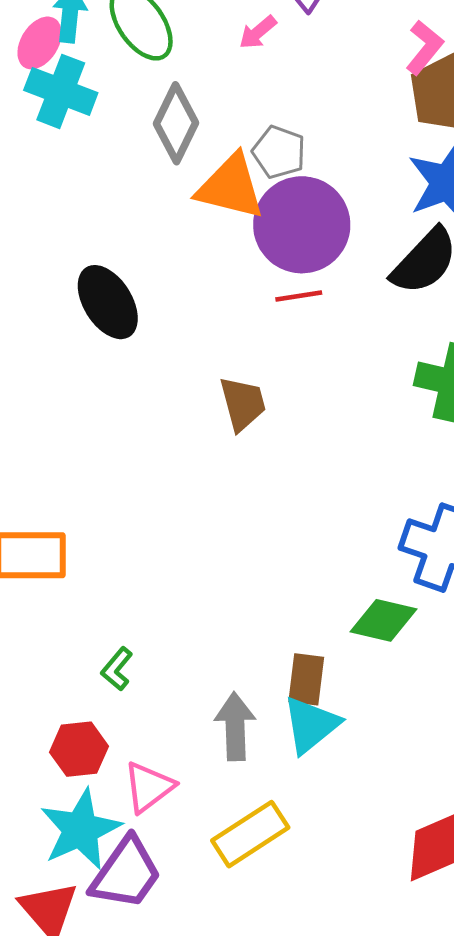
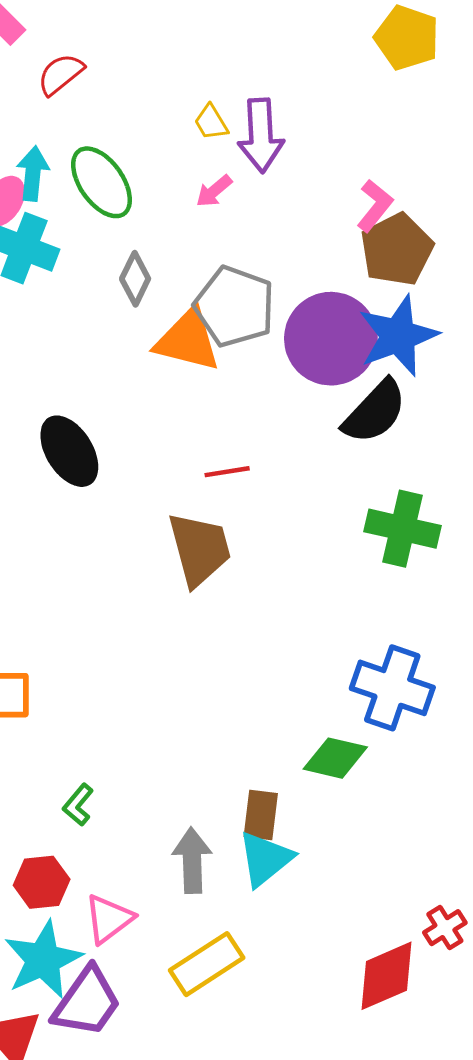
gray diamond: (176, 123) -> (135, 279), size x0.7
gray pentagon: (279, 152) -> (234, 307), size x1.6
purple circle: (302, 225) -> (331, 339), moved
red line: (299, 296) -> (227, 472), moved
brown trapezoid: (243, 404) -> (199, 549), size x1.4

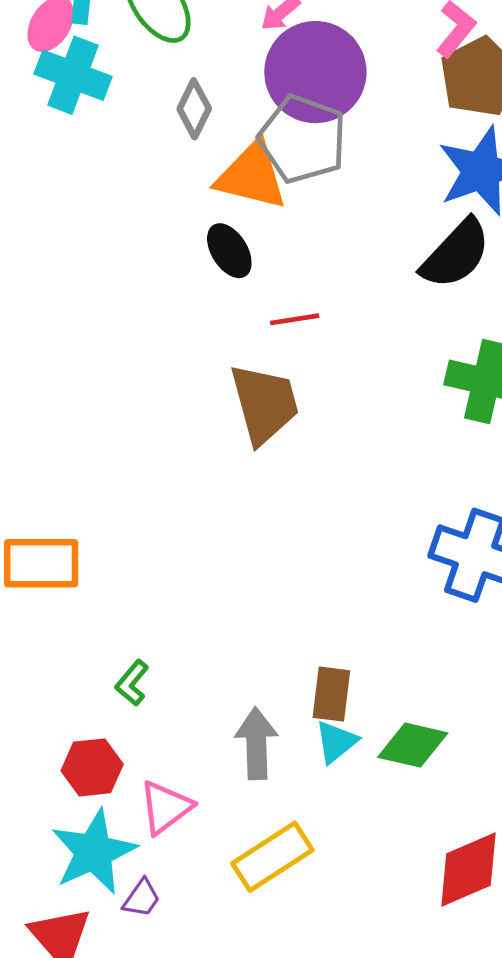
purple circle: (331, 339) -> (315, 72), moved
black ellipse: (69, 451) -> (229, 251), moved, size x0.7
green diamond: (335, 758) -> (413, 745), moved
cyan triangle: (265, 859) -> (336, 742), size x0.7
purple trapezoid: (87, 1002) -> (142, 898), size x0.5

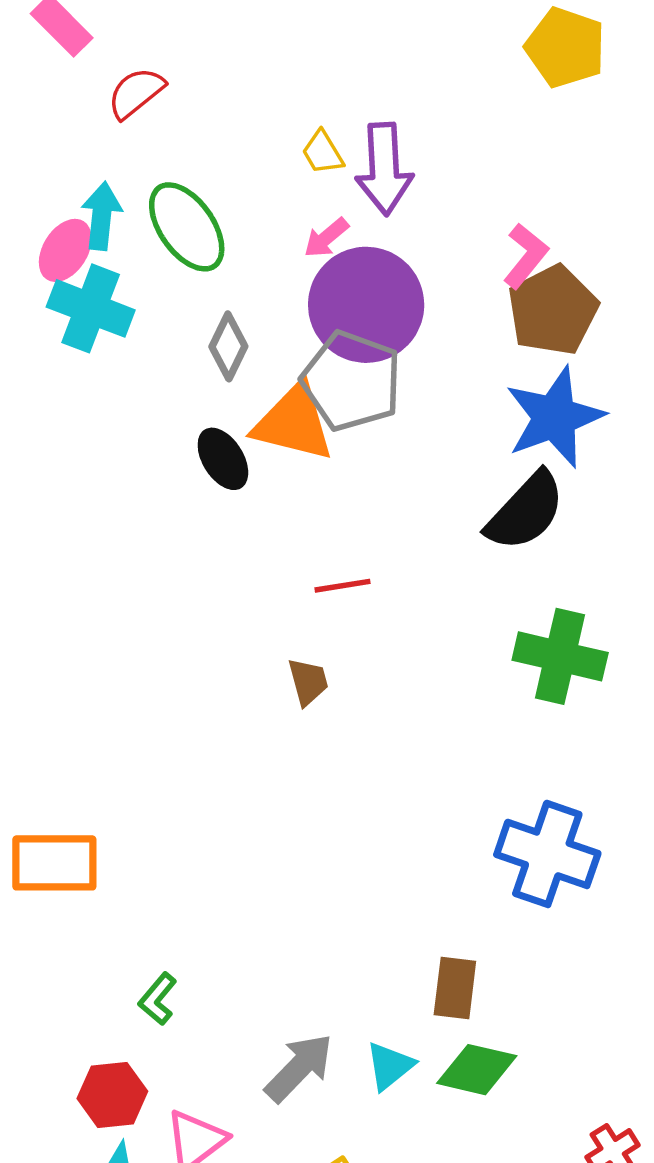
black ellipse: (229, 251) -> (223, 459), moved
brown trapezoid: (264, 404) -> (308, 682), size x0.5
brown rectangle: (331, 694) -> (455, 988), moved
gray arrow: (256, 743) -> (299, 1068), turned 46

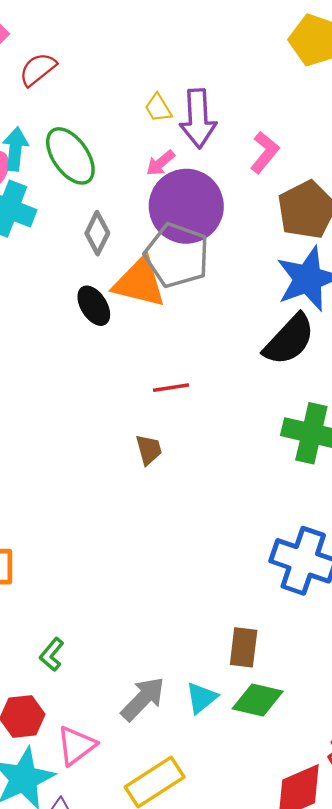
pink L-shape: (526, 256) -> (265, 152), moved

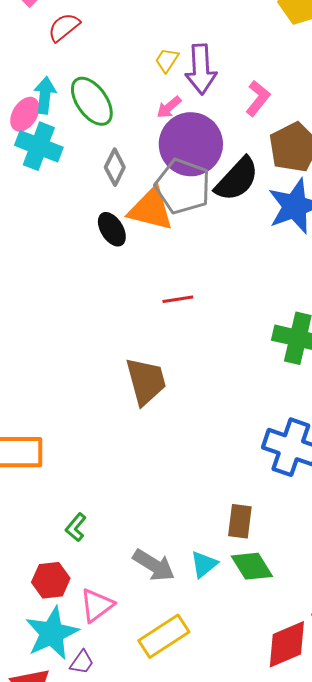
yellow trapezoid: (158, 108) -> (167, 60), turned 64
black semicircle: (289, 340) -> (237, 179), moved
brown trapezoid: (149, 450) -> (146, 381), moved, size x1.8
gray arrow: (143, 699) -> (154, 565), turned 78
green diamond: (258, 700) -> (252, 566), turned 45

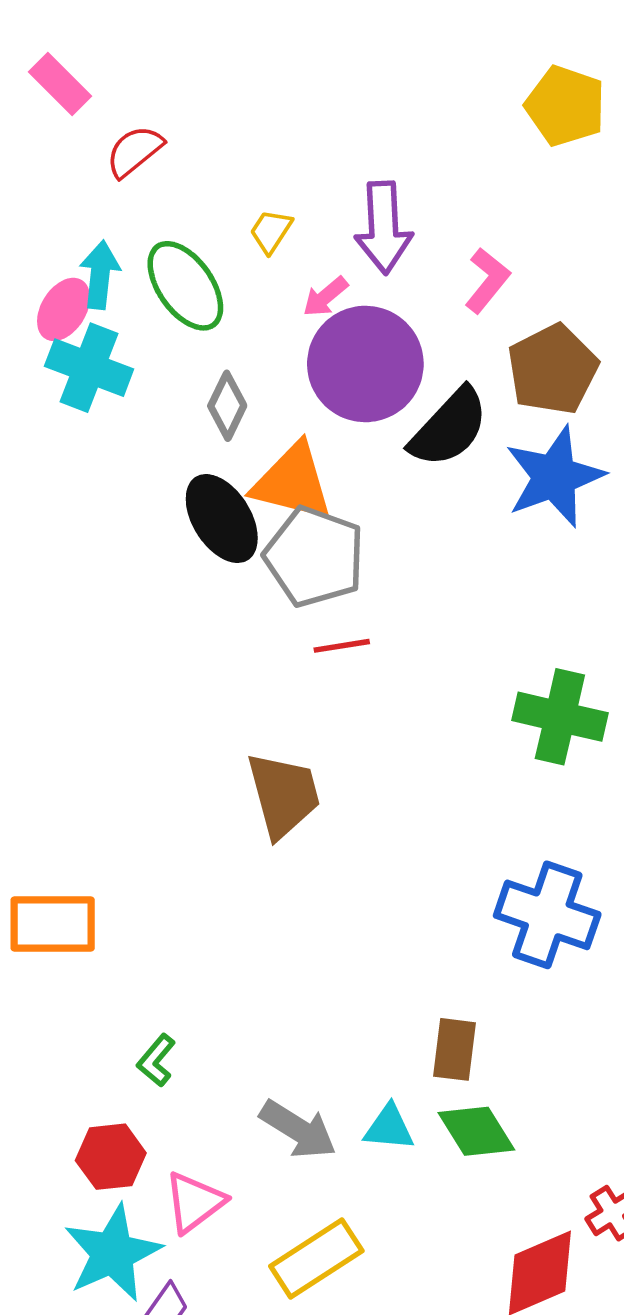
yellow trapezoid: (167, 60) -> (271, 231), moved
gray pentagon: (183, 186) -> (314, 557), moved
black ellipse: (112, 229) -> (222, 519), size x1.4
cyan triangle: (204, 564) -> (389, 1128), turned 44

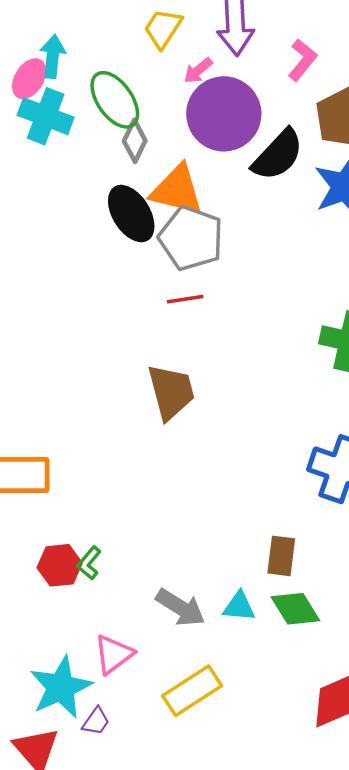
yellow trapezoid: (271, 231) -> (163, 28), size x1.4
green ellipse: (185, 286) -> (115, 100), moved
red line: (342, 646) -> (185, 299), moved
red hexagon: (111, 1157) -> (60, 565), moved

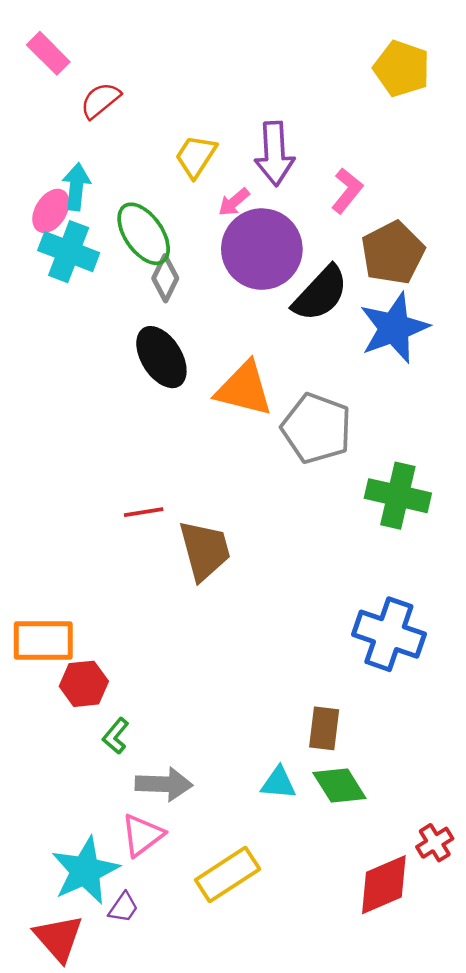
orange triangle: (177, 190) -> (244, 389), moved
gray pentagon: (191, 238) -> (317, 428), moved
red line: (185, 299) -> (144, 512), moved
red hexagon: (60, 565) -> (84, 684), moved
gray arrow: (180, 608) -> (164, 784), moved, turned -30

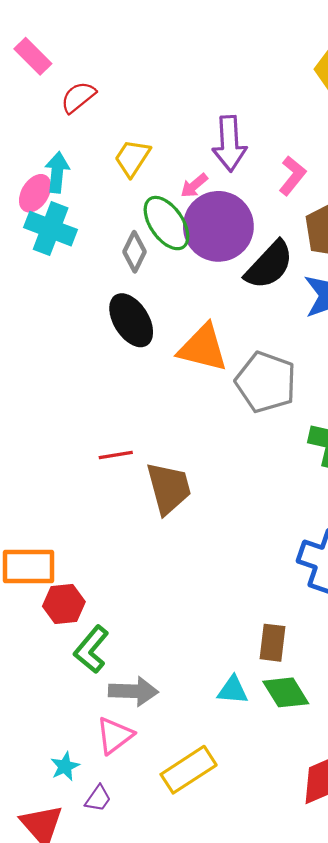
yellow trapezoid: (196, 156) -> (132, 158), moved
green ellipse: (144, 234) -> (166, 223), moved
green L-shape: (116, 736) -> (91, 649), size x1.5
cyan star: (85, 871) -> (65, 766), size x0.5

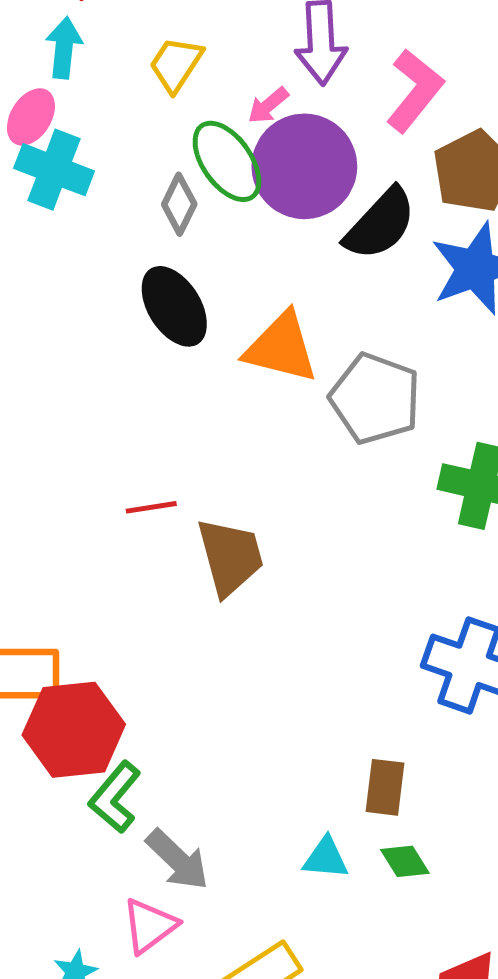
cyan arrow: (57, 172) -> (64, 48), moved
pink L-shape: (292, 176) -> (415, 91), size x1.4
red hexagon: (64, 604) -> (74, 730), size x1.6
gray arrow: (133, 691) -> (178, 860), turned 42
green diamond: (286, 692) -> (405, 861), size x0.7

